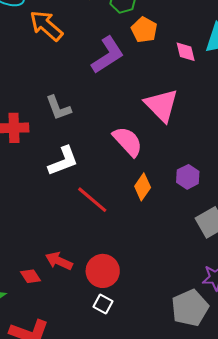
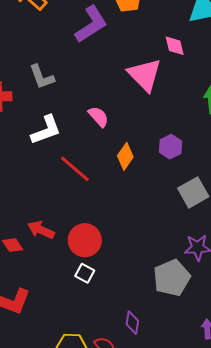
pink diamond: (186, 52) -> (175, 46), moved
pink semicircle: (128, 141) -> (98, 117), moved, size x0.7

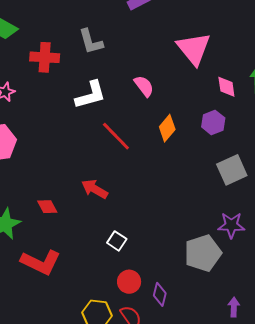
pink diamond: (175, 46) -> (226, 87), moved
red arrow: (41, 230) -> (95, 189), moved
red circle: (85, 240) -> (129, 282), moved, size x0.7

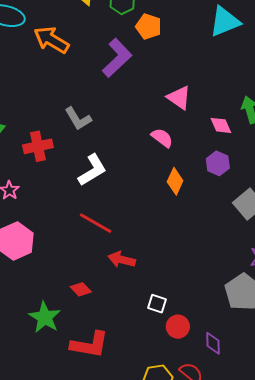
pink triangle: (194, 49) -> (179, 98), size x0.7
pink semicircle: (144, 86) -> (162, 138), moved
red line: (116, 136) -> (96, 223), moved
red circle: (129, 282) -> (178, 327), moved

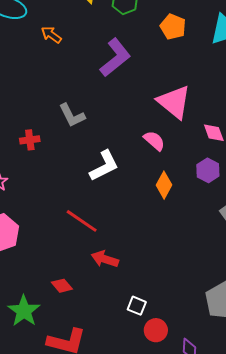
orange pentagon: (149, 27) -> (173, 27), moved
orange arrow: (51, 40) -> (51, 35), size x0.6
pink triangle: (179, 98) -> (174, 102), size x1.4
red cross: (38, 146) -> (30, 140), size x0.7
white L-shape: (92, 170) -> (104, 166), moved

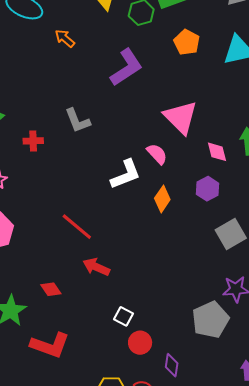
white L-shape: (104, 166) -> (126, 174), moved

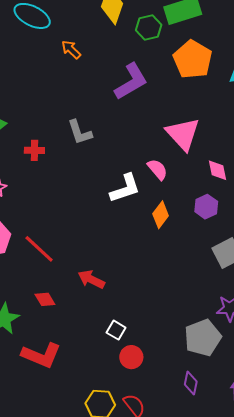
orange pentagon: (187, 42) -> (193, 59), size x1.5
red line: (77, 227) -> (39, 249), moved
purple diamond: (172, 365) -> (191, 383), moved

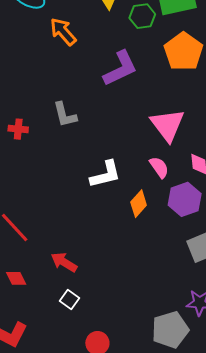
orange arrow: (71, 50) -> (63, 32), size x1.4
pink semicircle: (157, 169) -> (159, 167), moved
purple hexagon: (206, 207) -> (185, 199), size x1.4
white square: (116, 330) -> (70, 299), moved

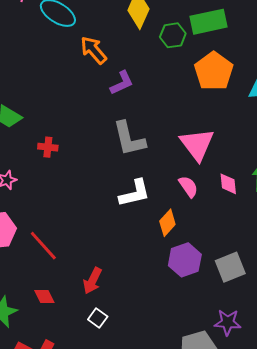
purple L-shape: (120, 68) -> (122, 83), moved, size x0.7
gray L-shape: (65, 115) -> (129, 139), moved, size x1.4
purple hexagon: (185, 199) -> (185, 260), moved
red arrow: (64, 262) -> (92, 281), turned -96

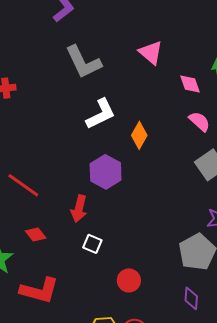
pink triangle: (197, 144) -> (151, 53), size x0.7
pink semicircle: (188, 187) -> (199, 121), moved
purple hexagon: (185, 260) -> (106, 172), moved

